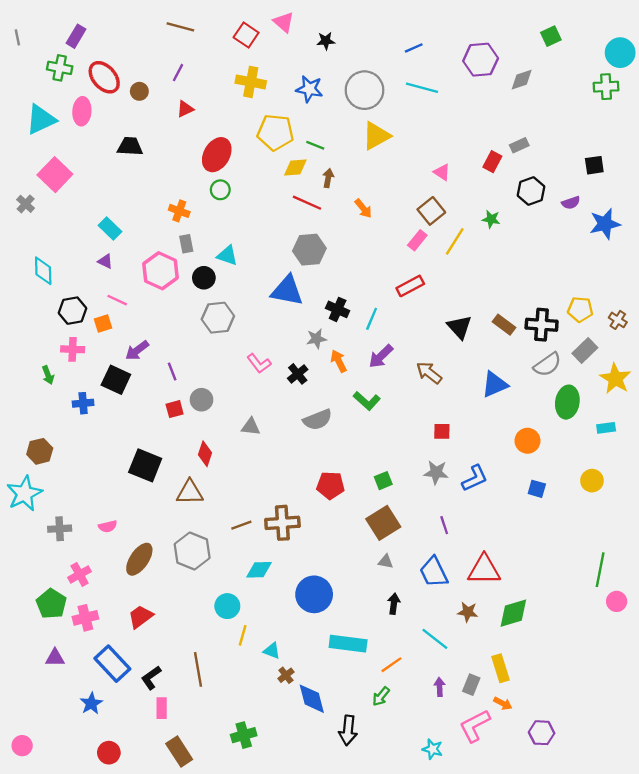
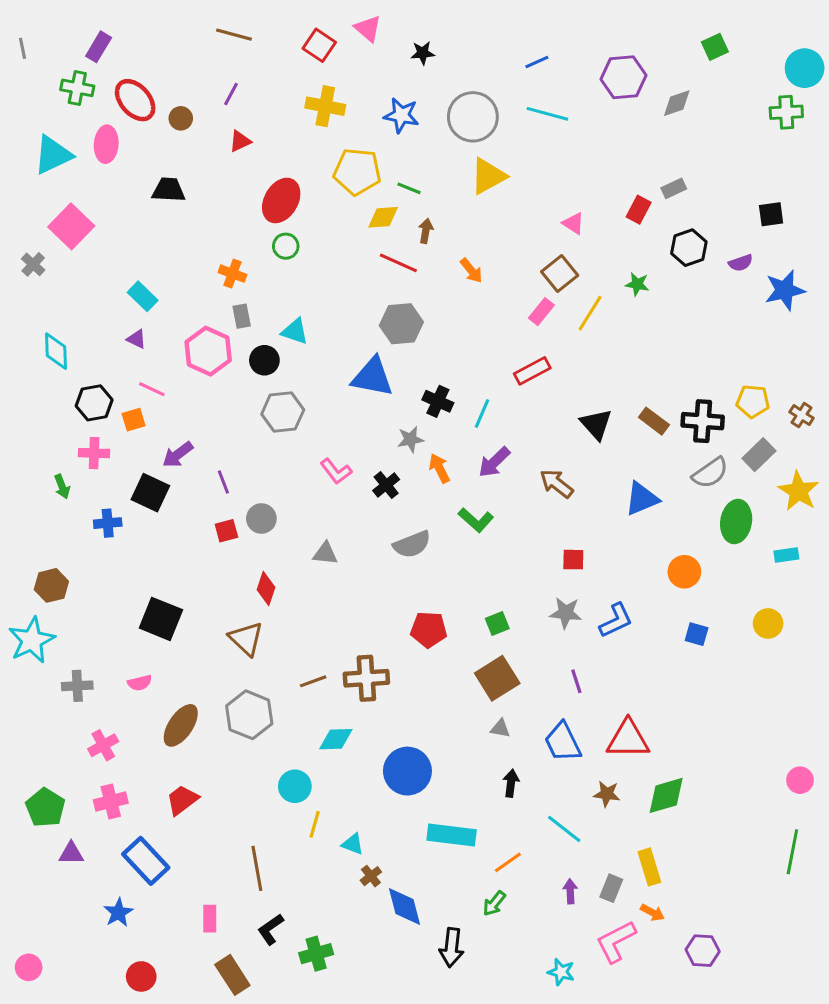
black square: (145, 465) -> (161, 619), moved
brown triangle: (190, 492) -> (246, 639), turned 44
green line: (600, 570) -> (792, 852), moved
green pentagon: (51, 604) -> (45, 808), moved
black L-shape: (151, 678) -> (271, 929), moved

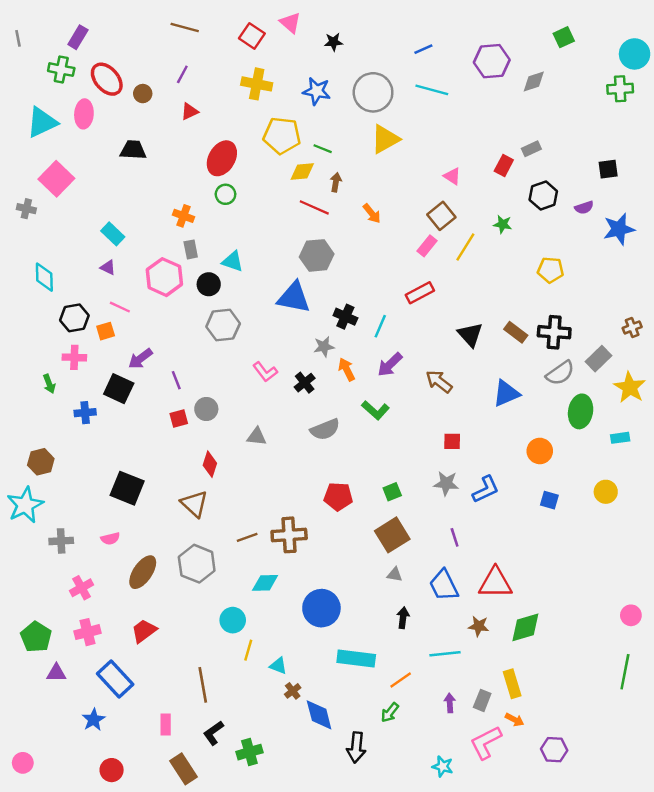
gray cross: (33, 264) -> (26, 209), turned -30
yellow pentagon: (753, 401) -> (551, 270), moved
brown cross: (802, 415) -> (632, 327), turned 36
cyan line: (564, 829) -> (445, 654), turned -44

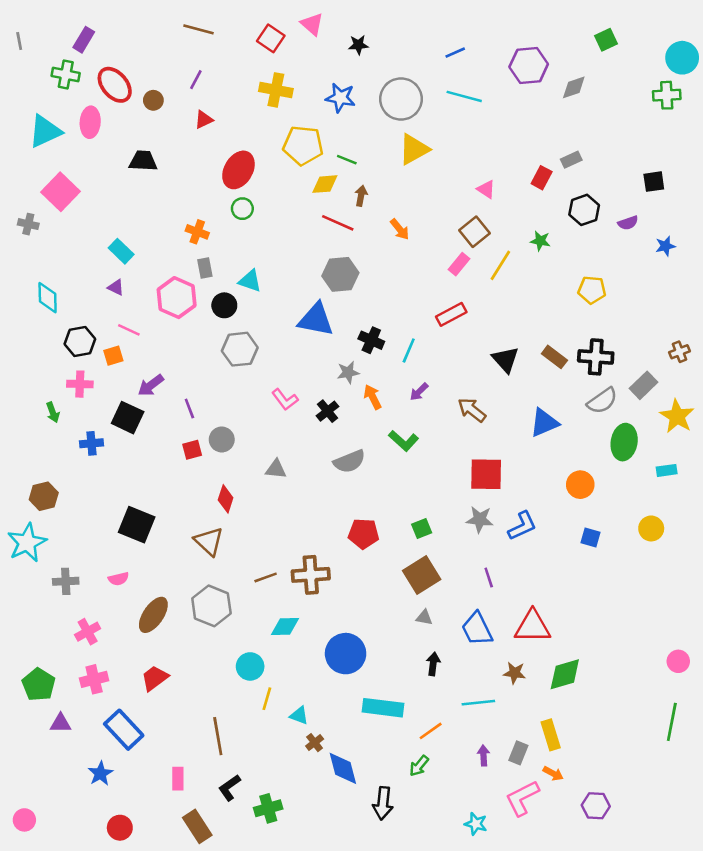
blue star: (619, 229) -> (665, 246), size x0.6
purple arrow: (390, 365) -> (419, 392), size x0.7
red square: (452, 441) -> (486, 474), size x1.8

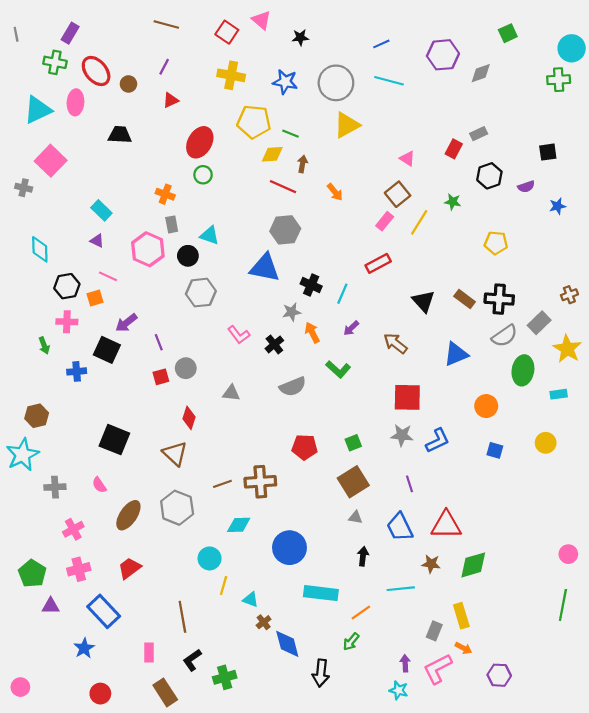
pink semicircle: (119, 579) -> (99, 485), turned 70
purple arrow: (484, 755) -> (405, 663), moved

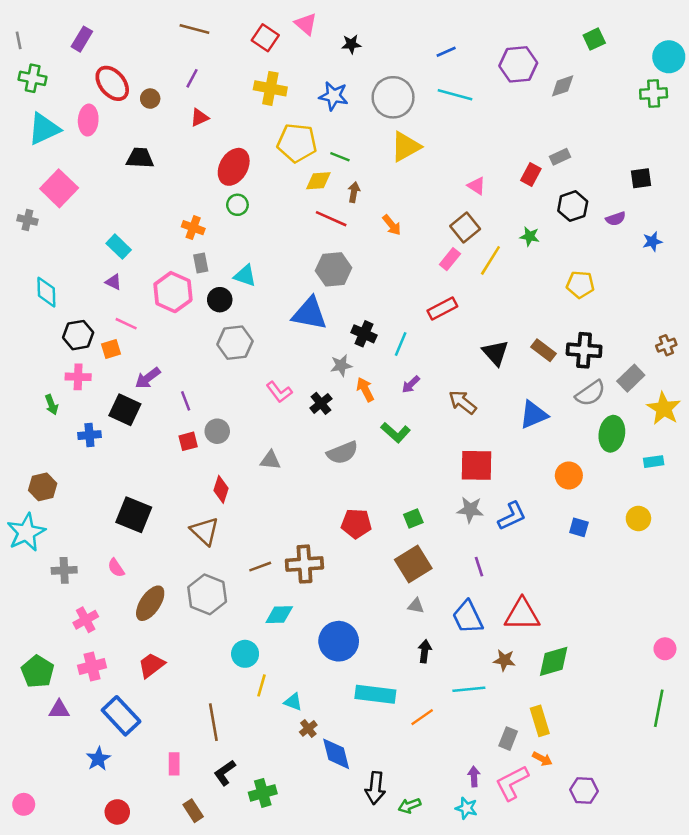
green cross: (55, 62) -> (33, 78), moved
green arrow: (351, 642) -> (409, 806), moved, turned 30
brown rectangle: (165, 692) -> (193, 811), size x0.7

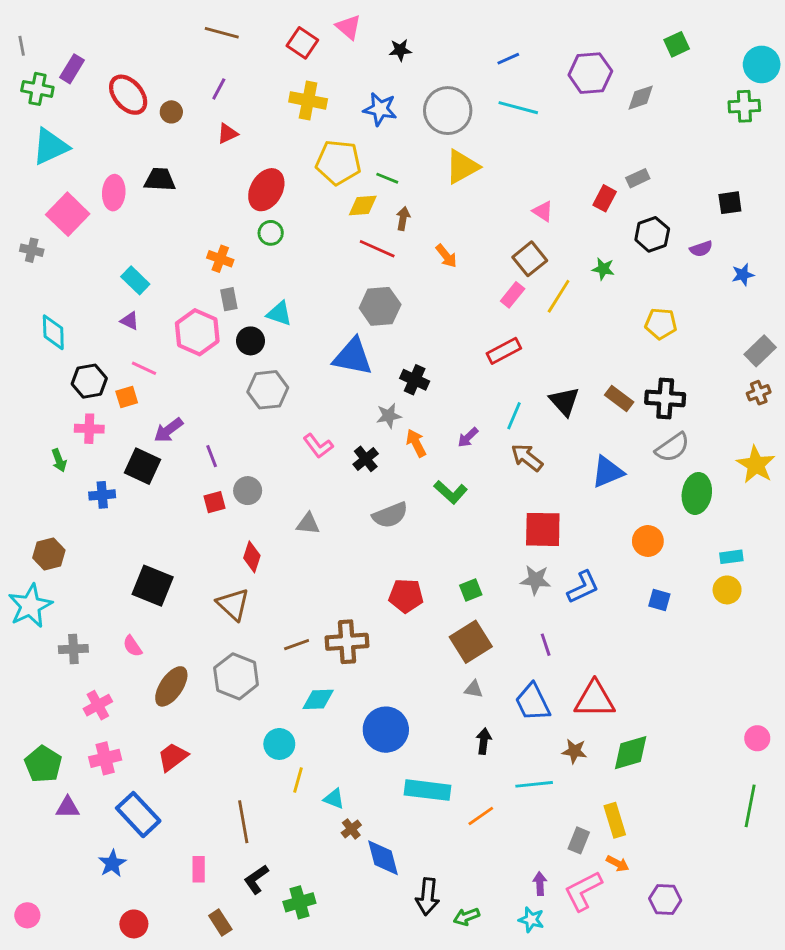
purple rectangle: (82, 39) -> (72, 69), moved
pink ellipse: (88, 120) -> (114, 193), moved
cyan line: (401, 344) -> (514, 416), moved
gray rectangle: (631, 378) -> (760, 351), moved
cyan rectangle: (654, 462) -> (731, 557), moved

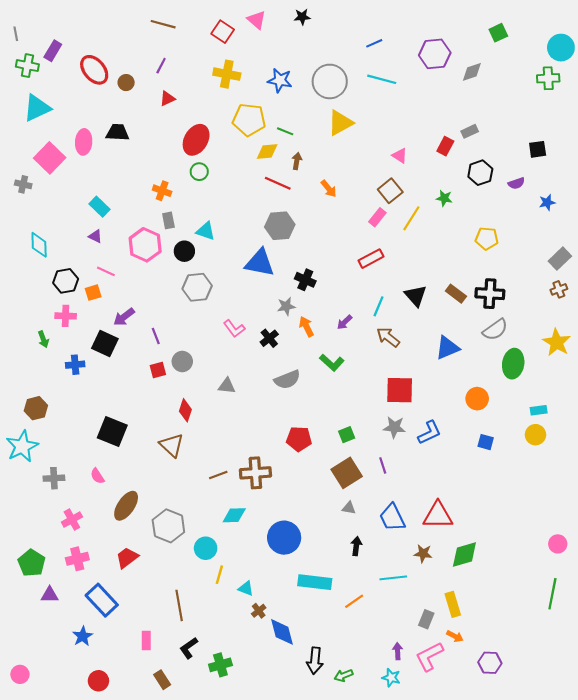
black star: (400, 50) -> (302, 17), moved
purple line: (546, 645) -> (383, 465), moved
gray hexagon: (236, 676) -> (168, 526), moved

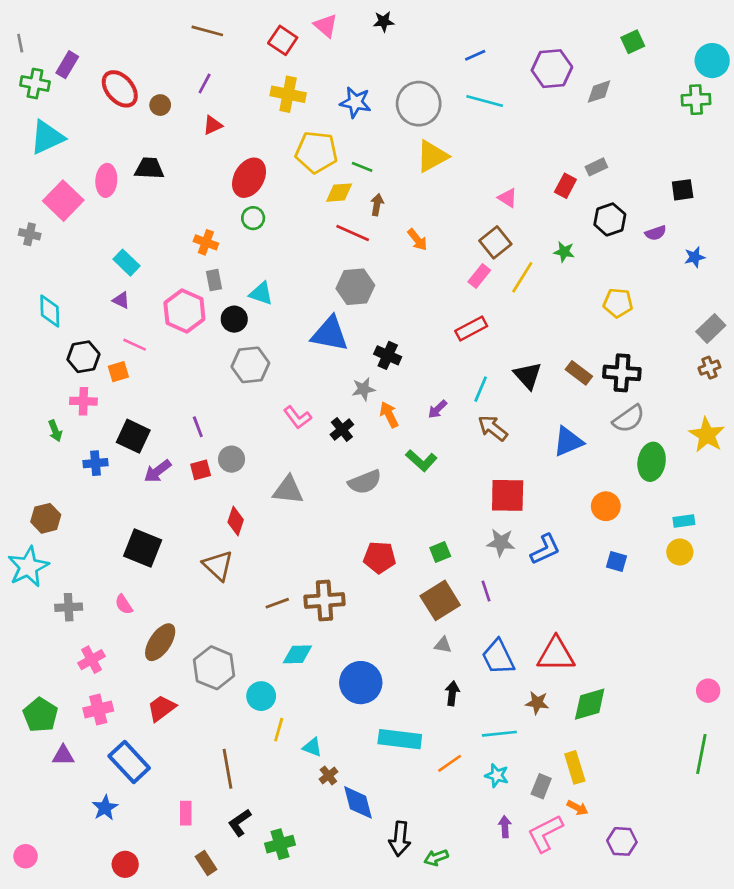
purple arrow: (124, 317) -> (157, 471), moved
gray triangle: (227, 386) -> (288, 490), size x1.4
cyan star: (391, 678) -> (497, 775), moved

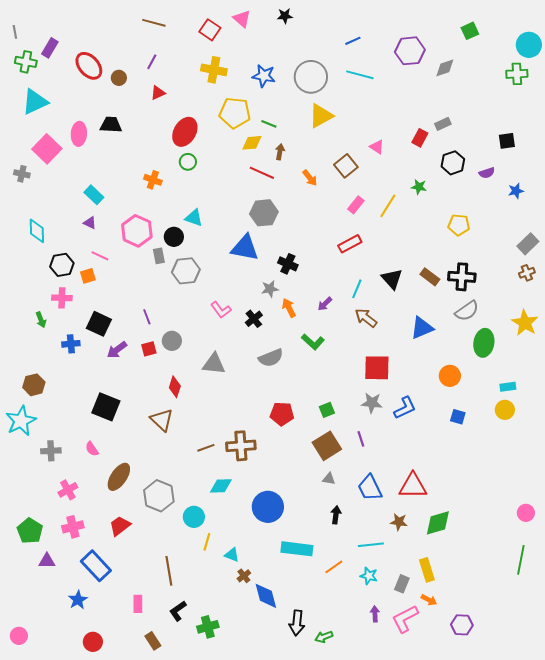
brown square: (495, 242) -> (346, 166), moved
gray rectangle: (214, 280) -> (159, 256), moved

